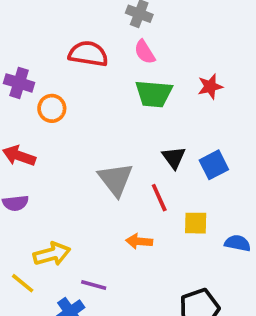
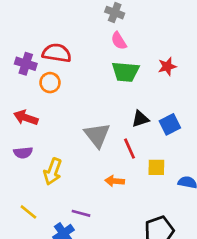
red semicircle: (88, 54) -> (57, 53), moved
black triangle: (174, 158) -> (140, 119), turned 48
yellow arrow: (52, 254) -> (53, 172), moved, turned 125

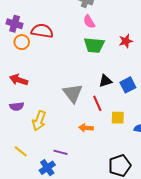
purple cross: (26, 64) -> (15, 24), moved
orange circle: (50, 83) -> (22, 42), moved

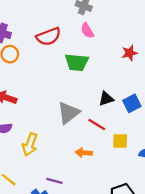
red semicircle: (42, 31) -> (49, 36), moved, turned 150
green trapezoid: (94, 45) -> (77, 62), moved
gray triangle: (73, 93) -> (69, 113), turned 30
red line: (97, 103) -> (97, 125), turned -35

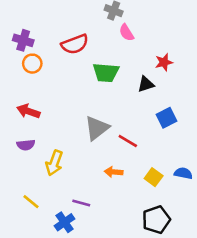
pink semicircle: (87, 31) -> (126, 33), moved
black triangle: (106, 99) -> (146, 84), moved
yellow square: (120, 141) -> (154, 177), moved, turned 35

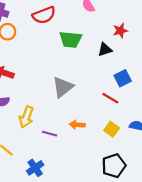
red line: (128, 141) -> (110, 98), moved
purple line: (81, 203) -> (50, 134), moved

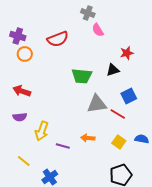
green trapezoid: (71, 39) -> (82, 76), moved
gray triangle: (63, 87) -> (97, 104), moved, turned 30

